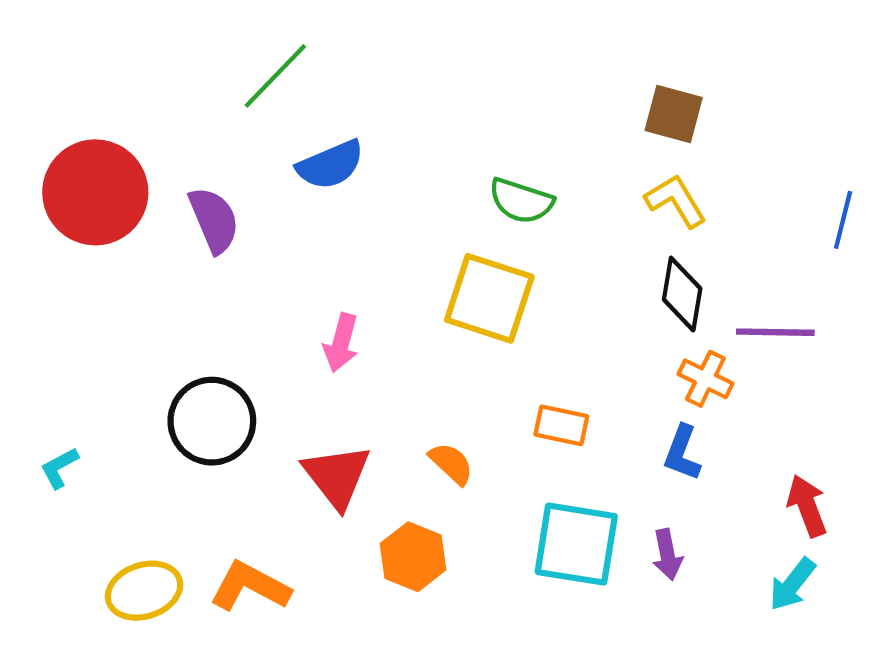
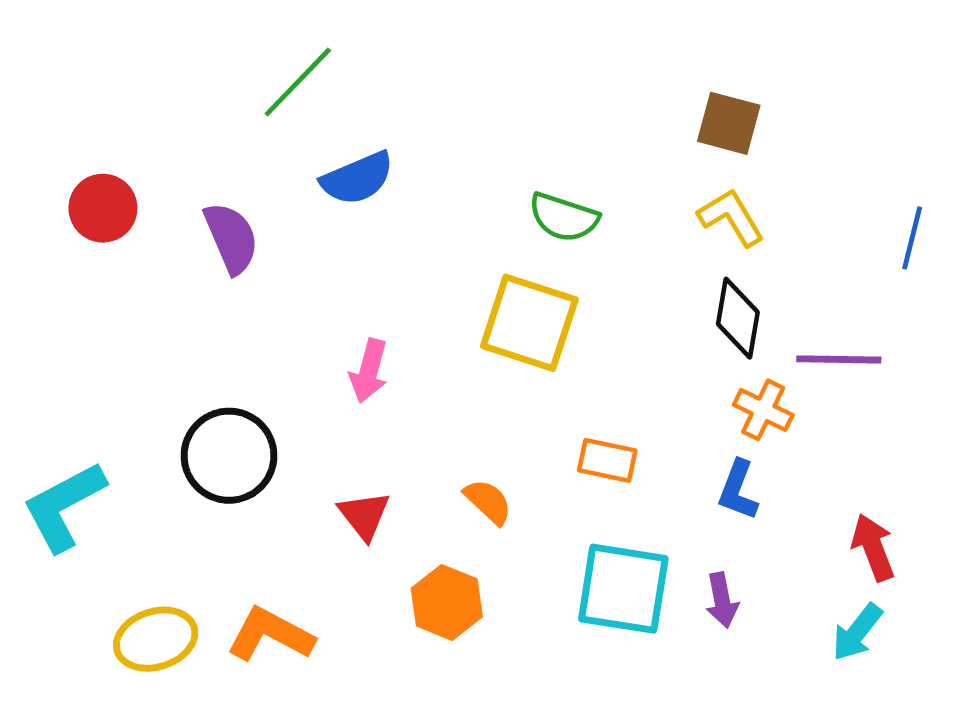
red circle: (95, 192) -> (103, 208), size x0.6
cyan L-shape: (59, 468) -> (64, 506), size x2.0
red triangle: (337, 476) -> (364, 515), size x0.7

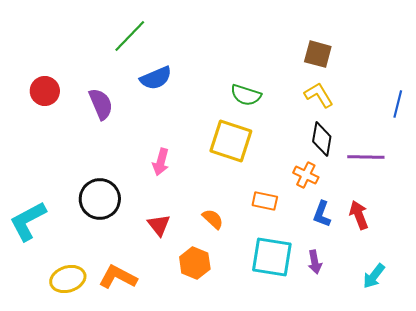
orange cross: (763, 410) -> (306, 175), moved
red arrow: (873, 547) -> (359, 215), moved

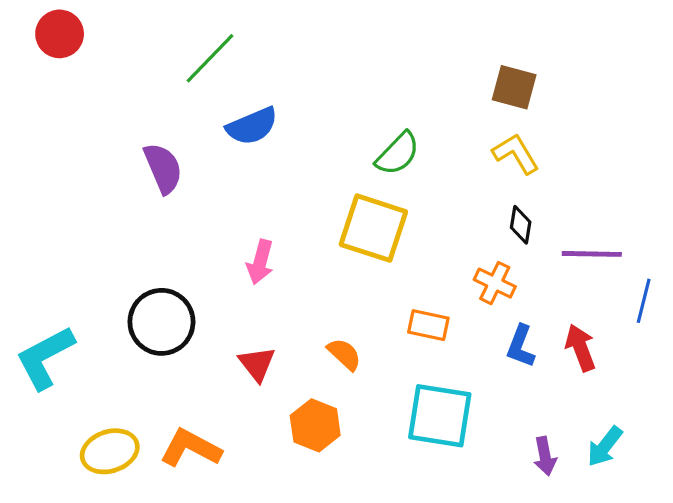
red circle: (45, 91) -> (60, 34), moved
green semicircle: (246, 95) -> (398, 154), turned -64
blue line: (398, 104) -> (644, 301), moved
black diamond: (322, 139) -> (521, 225), size x0.7
purple arrow: (315, 262) -> (545, 456), moved

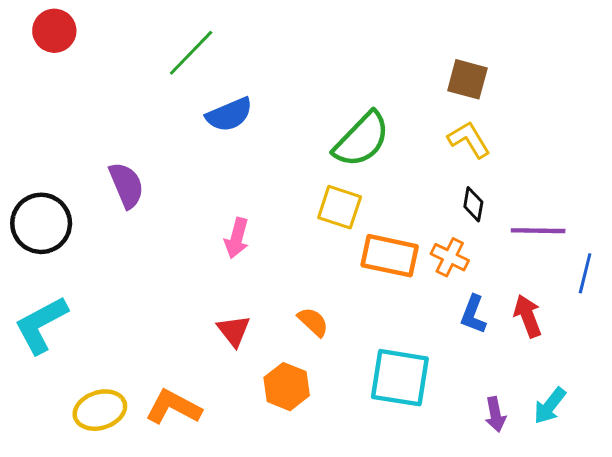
green semicircle: (398, 154) -> (362, 140), size x1.4
purple semicircle: (163, 168) -> (126, 185), moved
yellow square: (373, 228) -> (340, 207), size x0.7
black circle: (161, 322) -> (41, 223), moved
orange rectangle: (428, 325) -> (390, 256), moved, size x1.5

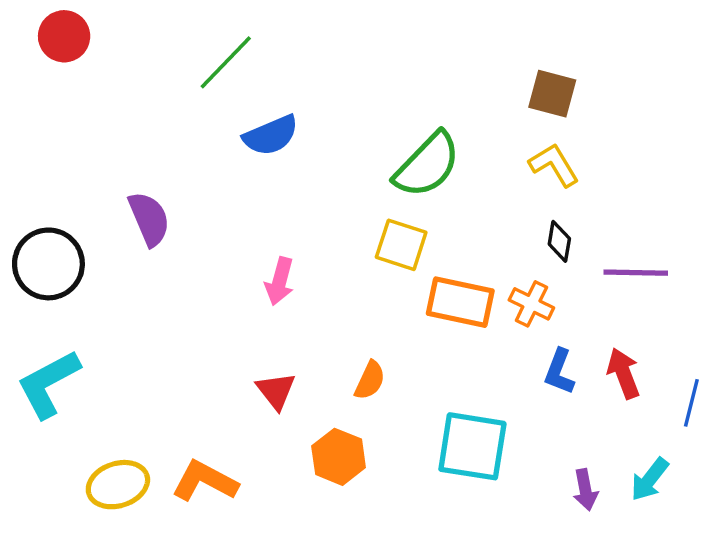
blue line: (585, 273) -> (691, 403), moved
orange semicircle: (313, 322) -> (370, 380), turned 72

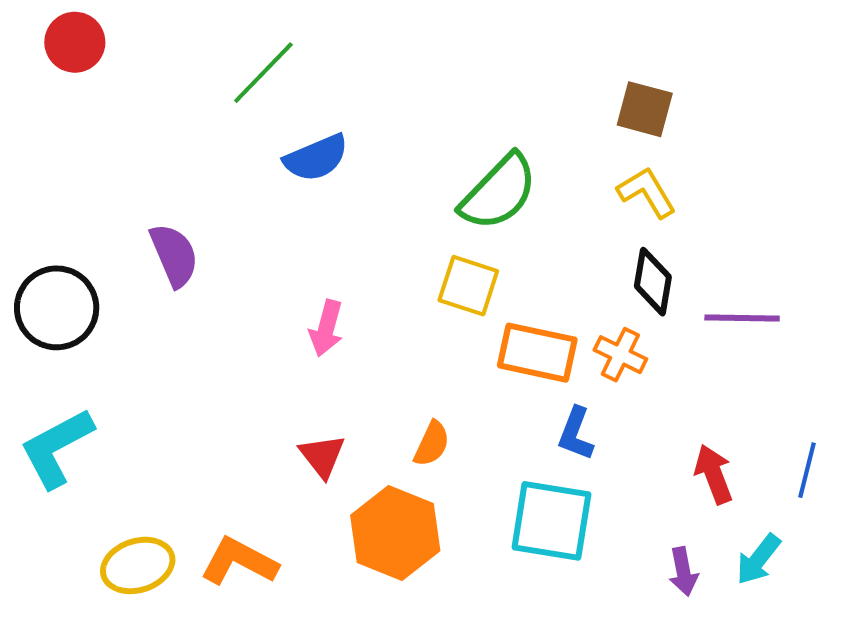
black diamond: (559, 241) -> (653, 282), size x1.4
blue L-shape: (559, 372) -> (576, 434), moved
red arrow: (624, 373) -> (714, 474), moved
orange hexagon: (339, 457) -> (395, 533), size x1.4

